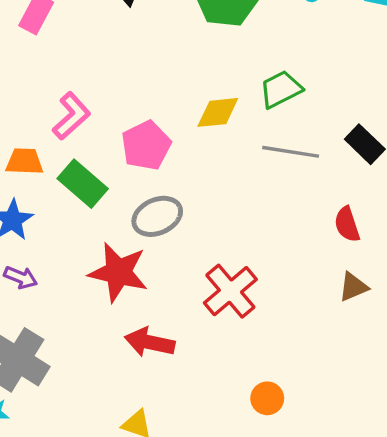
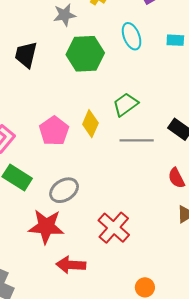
yellow diamond: (218, 112) -> (90, 124), turned -52
pink pentagon: (146, 145) -> (54, 131), moved

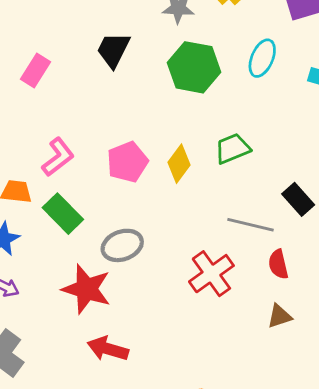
cyan ellipse: (132, 36) -> (262, 58), turned 32
gray line: (137, 140) -> (251, 225), moved
red cross: (114, 228) -> (211, 274), moved

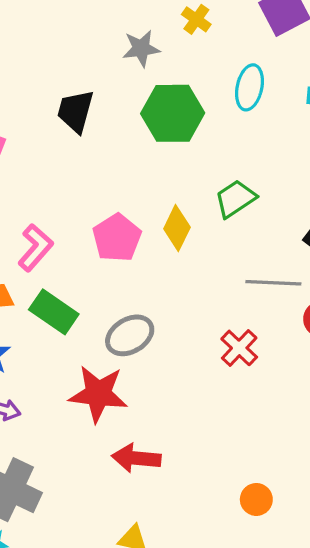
red cross: (211, 274) -> (239, 348), size x0.7

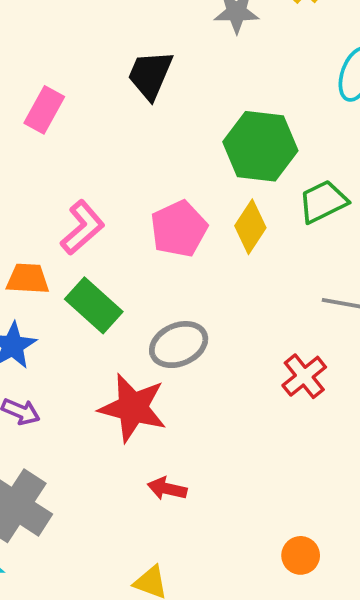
green hexagon: (173, 113) -> (260, 146), moved
red arrow: (136, 458) -> (167, 489), size x0.7

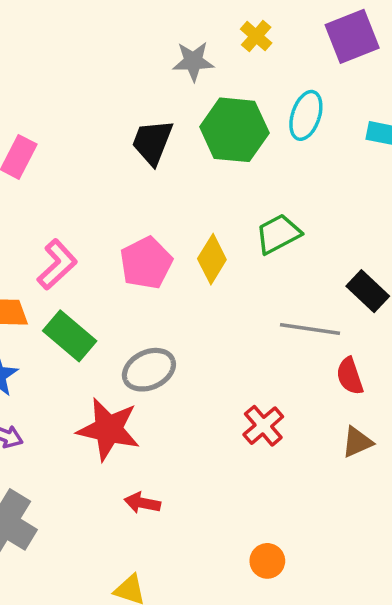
black trapezoid: (150, 75) -> (152, 142), moved
green hexagon: (260, 146) -> (234, 130), moved
red cross: (304, 376) -> (263, 426), moved

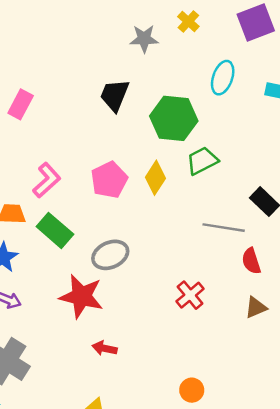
green hexagon: (234, 130) -> (174, 118), moved

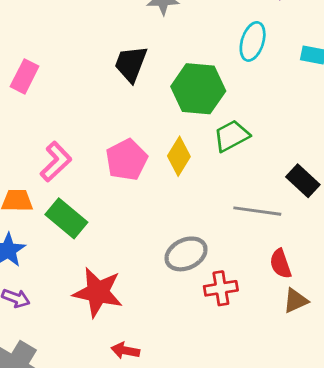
gray ellipse: (110, 255) -> (186, 254), moved
red semicircle: (251, 261) -> (281, 264), moved
red cross: (190, 295) -> (221, 288), turned 32

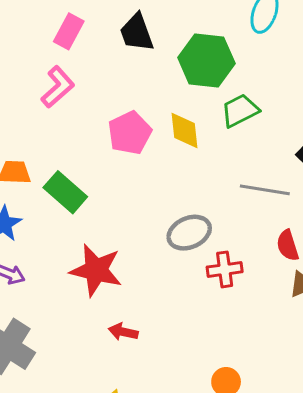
black trapezoid: (131, 64) -> (137, 33), turned -42
pink rectangle: (25, 76) -> (69, 31), moved
yellow diamond: (179, 156) -> (184, 131), turned -39
pink L-shape: (56, 162) -> (58, 87), moved

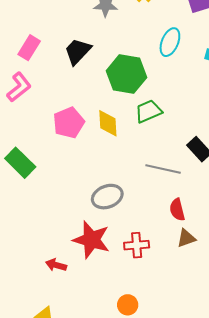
black trapezoid: (137, 33) -> (78, 51), turned 60
red cross: (225, 269) -> (137, 245), moved
red star: (96, 270) -> (91, 240), moved

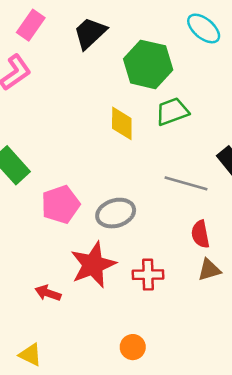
cyan ellipse: (170, 42) -> (204, 28), turned -76
pink pentagon: (69, 123) -> (60, 204), moved
red star: (91, 240) -> (93, 265), turned 30

